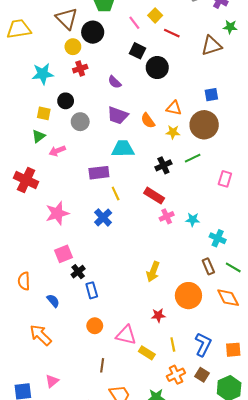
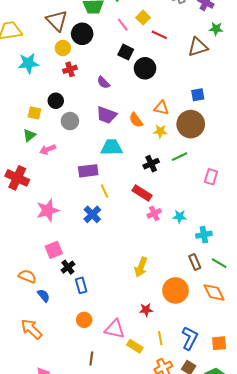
cyan star: (43, 74) -> (28, 63), moved
cyan cross: (218, 238) -> (204, 235), turned -35
orange semicircle: (24, 281) -> (27, 276), moved, turned 114

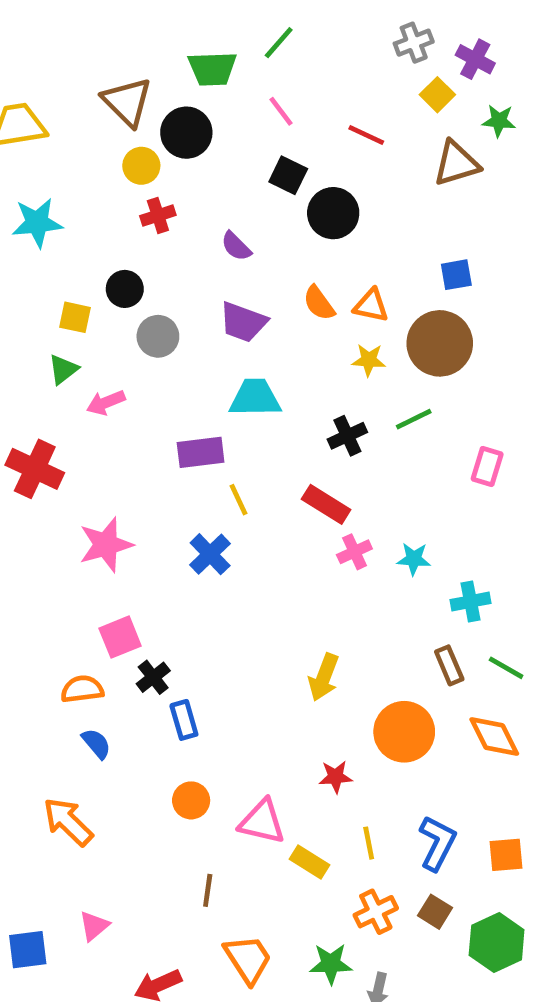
yellow square: (143, 18) -> (437, 95), moved
cyan star: (28, 63) -> (37, 223), moved
orange semicircle: (136, 120) -> (319, 303), moved
orange semicircle: (27, 276) -> (82, 689), moved, turned -30

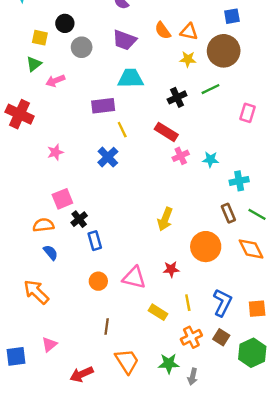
pink star: (106, 545) -> (55, 152), size x0.6
pink triangle: (262, 822) -> (134, 278), moved

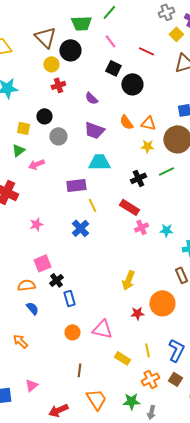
red star: (171, 269) -> (137, 313), moved
orange arrow: (36, 292) -> (20, 341), size x0.7

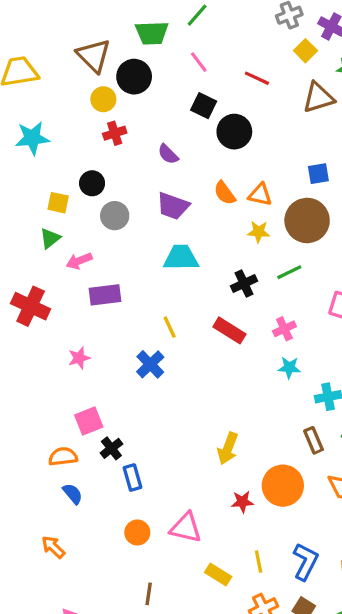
purple rectangle: (76, 185) -> (105, 295), moved
pink cross: (141, 227) -> (284, 329), moved

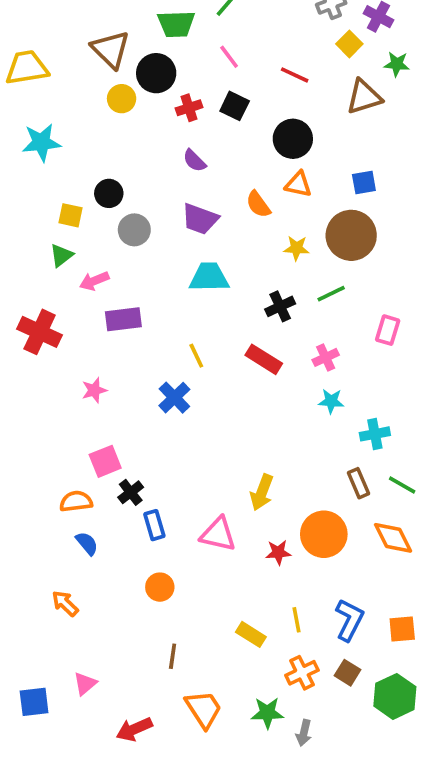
black circle: (234, 132) -> (293, 139), moved
red cross: (115, 133) -> (189, 108), moved
orange triangle: (260, 195) -> (298, 184), moved
pink triangle: (186, 528) -> (218, 534), moved

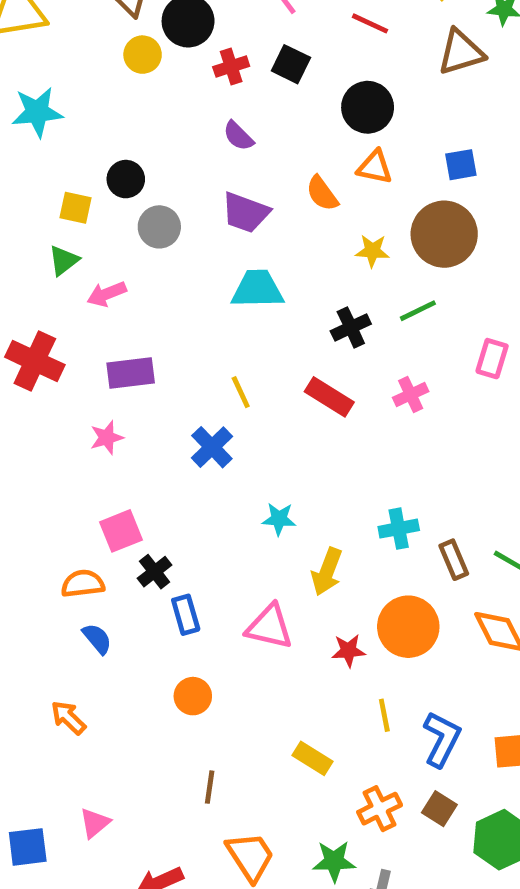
purple rectangle: (123, 319) -> (131, 373), moved
cyan star: (331, 401) -> (279, 519), moved
cyan cross: (375, 434) -> (399, 529), moved
yellow line: (296, 620) -> (384, 715), moved

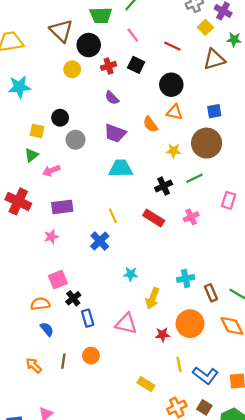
yellow circle: (143, 55) -> (72, 69), moved
blue L-shape: (442, 739) -> (205, 375), turned 100
brown line: (210, 787) -> (63, 361), moved

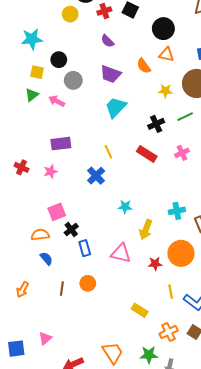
cyan star: (19, 87) -> (32, 39), moved
cyan trapezoid: (121, 168) -> (116, 107), turned -45
pink arrow: (51, 171) -> (57, 101), moved, turned 49
red cross: (18, 201) -> (21, 167), moved, size x0.6
orange arrow: (34, 366) -> (23, 290), moved, turned -105

